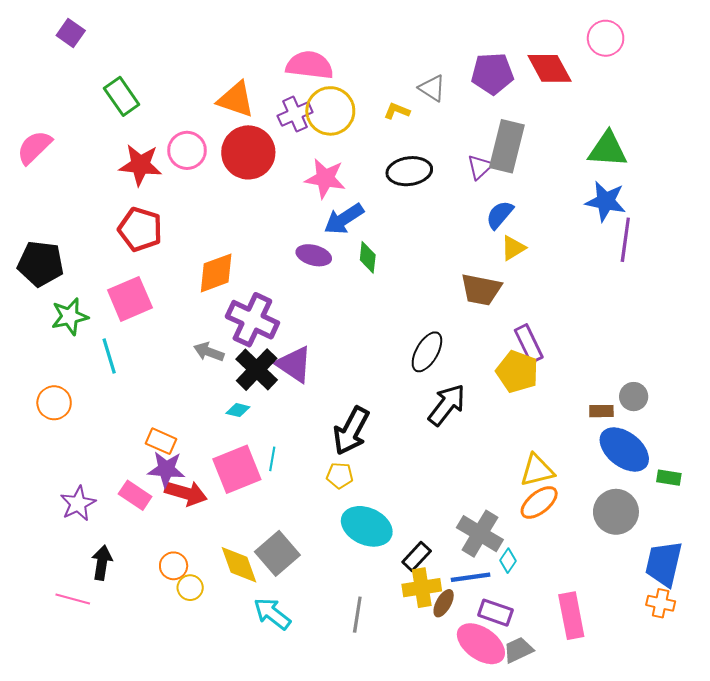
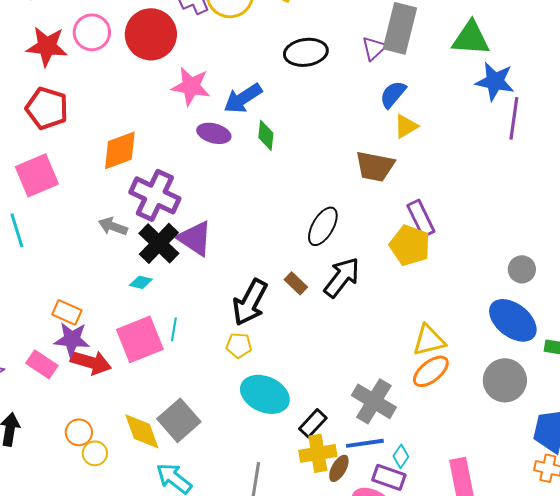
green triangle: (608, 149) -> (471, 38), moved
pink star: (325, 178) -> (191, 86), moved
brown rectangle: (601, 411) -> (296, 283), moved, turned 45
cyan diamond: (508, 561) -> (401, 456), moved

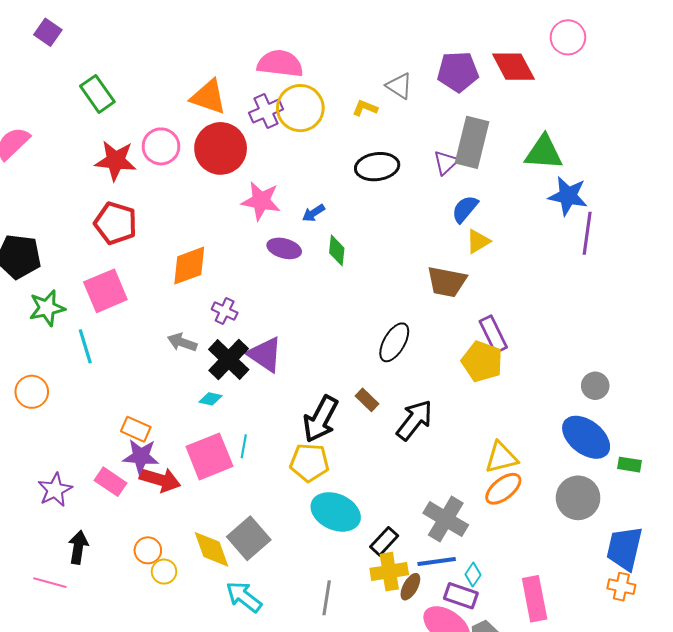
blue arrow: (243, 98) -> (313, 213), size x0.6
purple cross: (155, 195) -> (225, 311), size x0.5
black arrow: (342, 277) -> (414, 420), moved
yellow pentagon: (239, 345) -> (309, 462), size x1.5

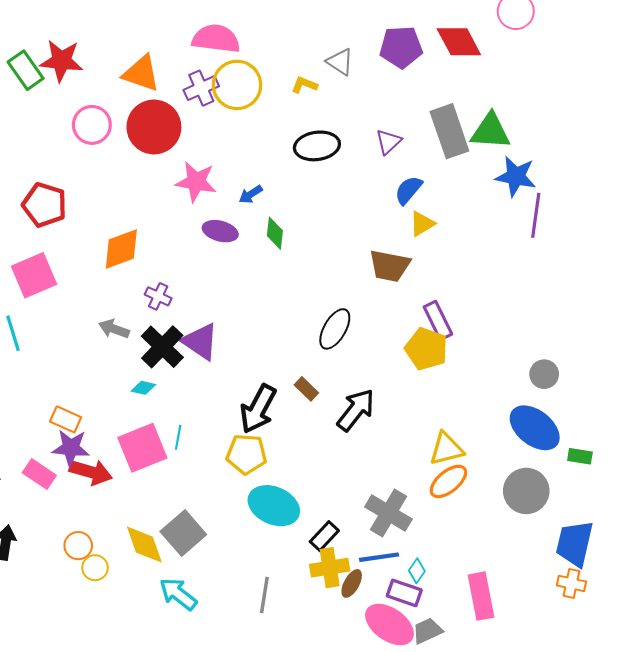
gray rectangle: (472, 142) -> (449, 131), moved, turned -33
red star: (116, 161) -> (61, 61), moved

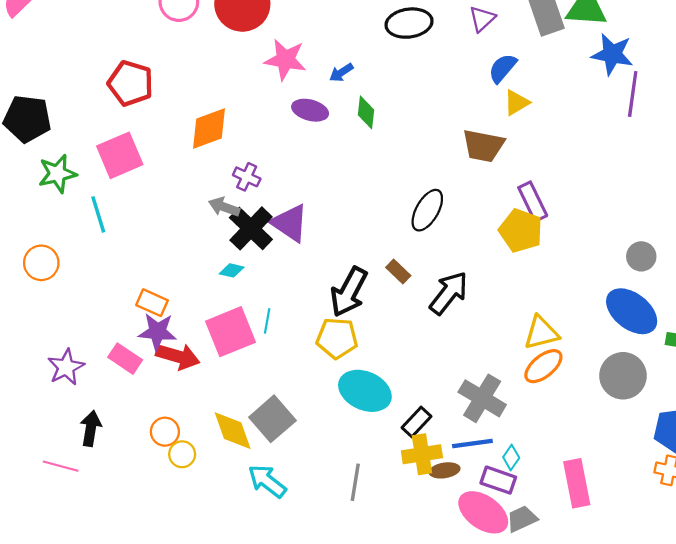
gray arrow: (114, 329) -> (224, 207), moved
brown ellipse: (352, 583) -> (444, 470), turned 52

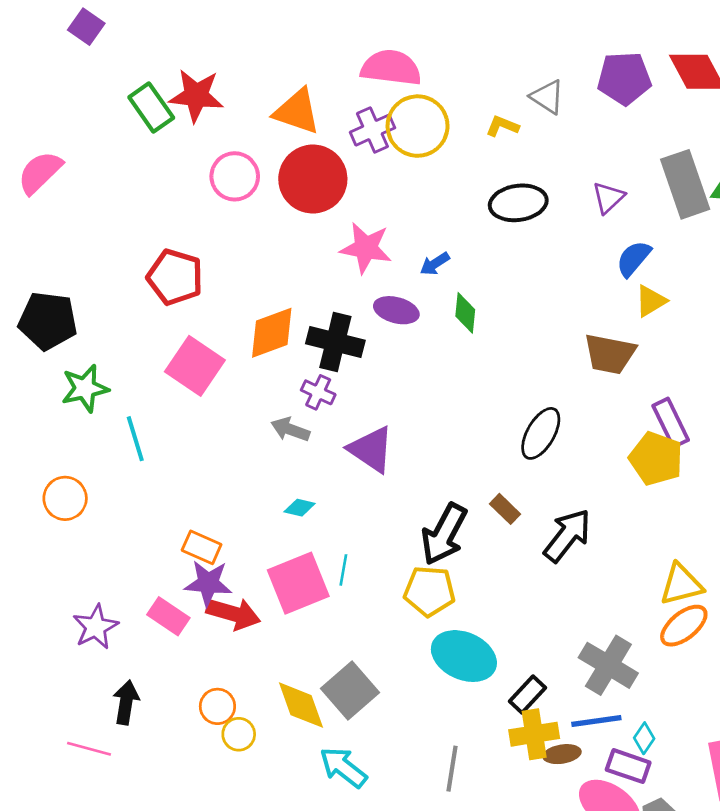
pink square: (120, 155) -> (195, 366), moved, turned -33
black cross: (251, 228) -> (335, 342), moved, turned -30

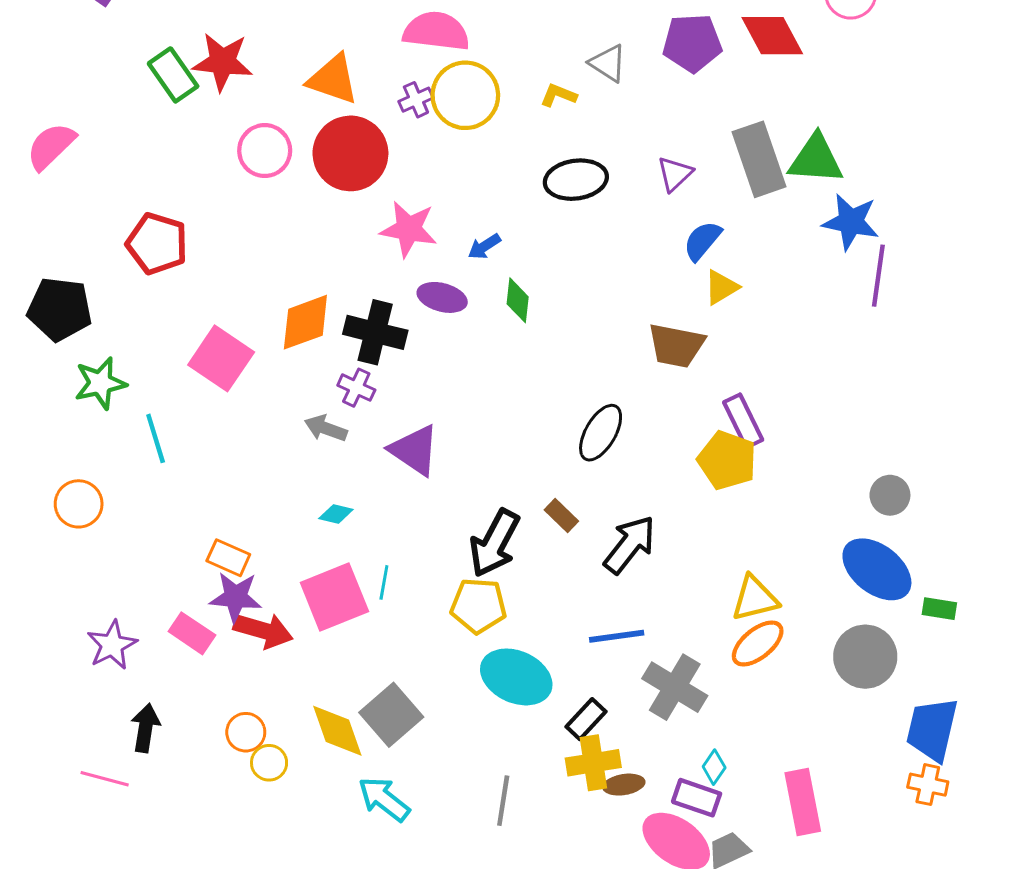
purple cross: (372, 130) -> (416, 100), size x0.7
red pentagon: (175, 277) -> (157, 244), moved
blue line: (596, 721) -> (617, 636), moved

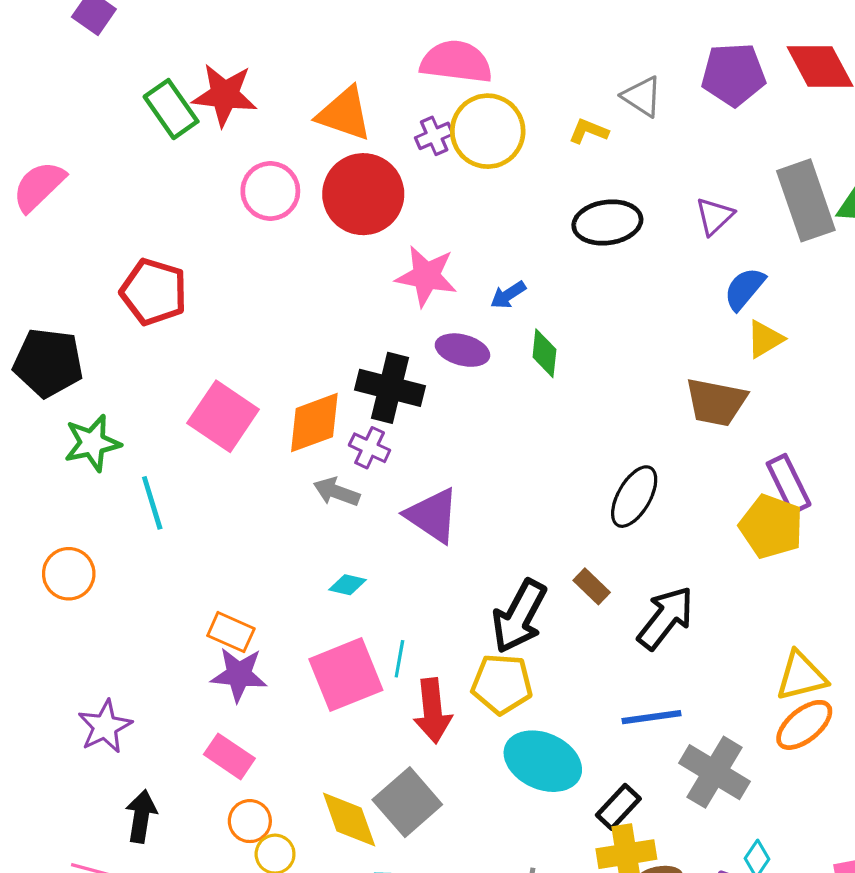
orange diamond: (305, 322) -> (314, 423), moved
red arrow: (263, 630) -> (433, 711), moved, turned 68
pink rectangle: (192, 633) -> (229, 756), moved

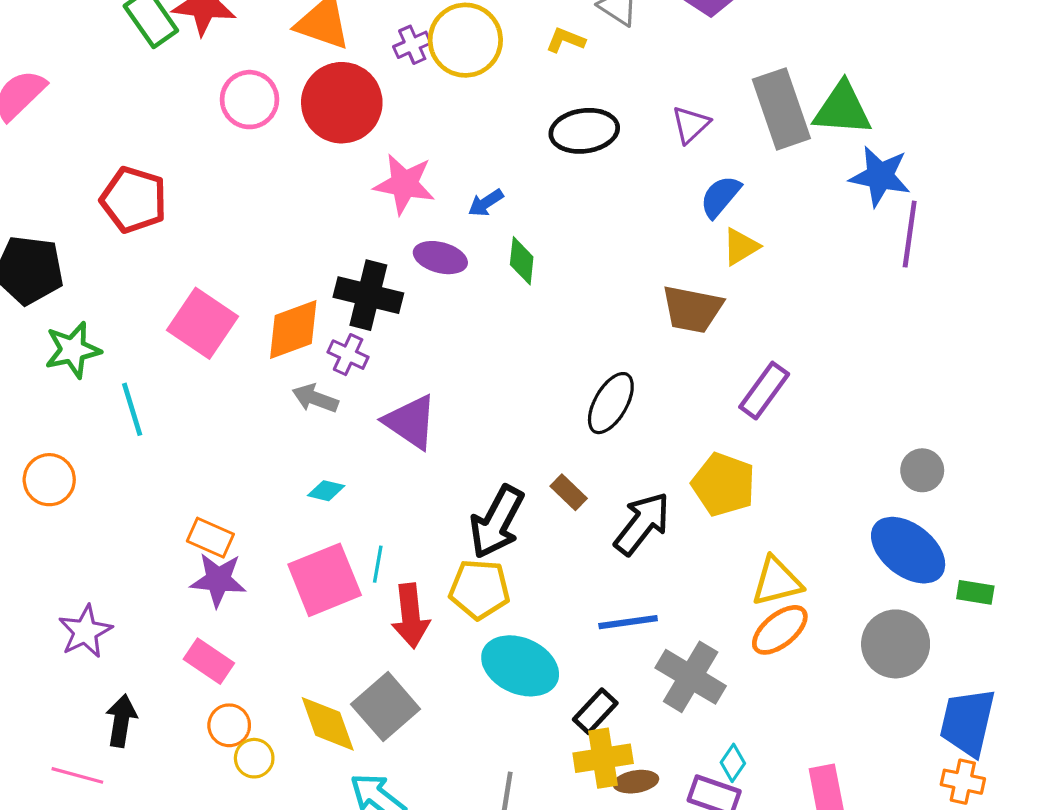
purple rectangle: (789, 484) -> (764, 391), turned 62
yellow pentagon: (771, 526) -> (723, 484), moved

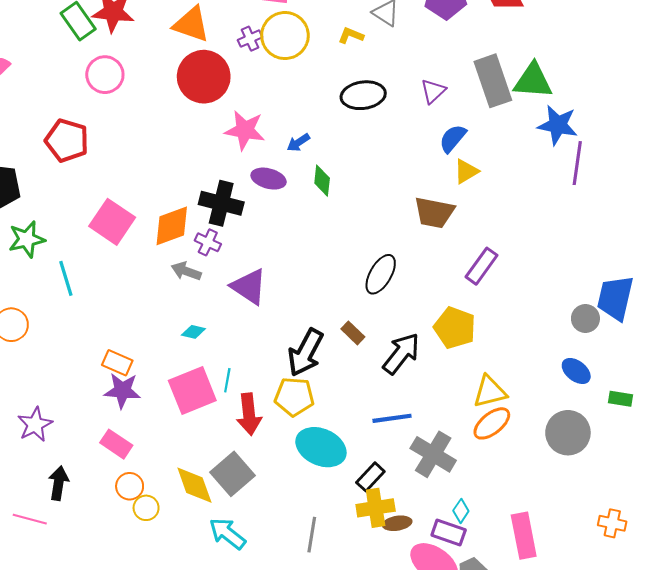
pink circle: (249, 100) -> (105, 75), moved
blue ellipse: (908, 550) -> (576, 371), size x0.6
blue trapezoid: (968, 722) -> (615, 298), moved

